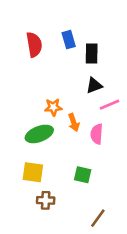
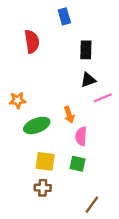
blue rectangle: (69, 40) -> (64, 16), moved
orange star: (53, 107) -> (18, 100), moved
pink semicircle: (97, 134) -> (81, 136), moved
yellow square: (33, 172) -> (45, 161), moved

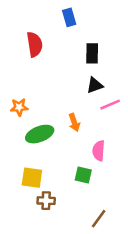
pink semicircle: (81, 136) -> (99, 151), moved
yellow square: (45, 161) -> (32, 178), moved

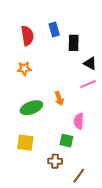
blue rectangle: (69, 17) -> (54, 30), moved
black triangle: (95, 85) -> (90, 63), moved, turned 48
orange star: (19, 107) -> (24, 69), moved
brown cross: (46, 201) -> (55, 161), moved

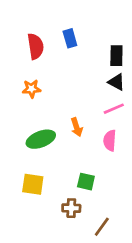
black rectangle: (74, 43) -> (116, 56), moved
pink semicircle: (79, 121) -> (110, 140), moved

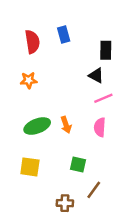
black triangle: (116, 82) -> (96, 75), moved
orange arrow: (77, 127) -> (66, 125), moved
brown cross: (71, 208) -> (65, 203), moved
brown line: (102, 227) -> (94, 190), moved

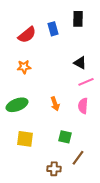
red semicircle: (32, 42) -> (27, 35), turned 60
black rectangle: (106, 50) -> (78, 19), moved
green ellipse: (37, 126) -> (17, 105), moved

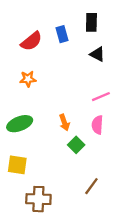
black triangle: (80, 63) -> (97, 54), moved
green square: (65, 137) -> (76, 145), moved, turned 32
yellow square: (25, 139) -> (17, 165), moved
brown cross: (54, 169) -> (38, 199), moved, size x1.5

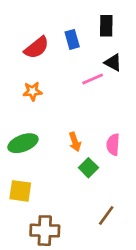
pink line: (101, 97) -> (93, 79), moved

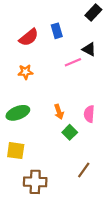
black rectangle: (106, 26) -> (93, 13), moved, turned 42

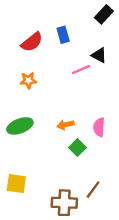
orange arrow: (59, 112) -> (65, 125), turned 96
yellow square: (16, 151) -> (16, 184), moved
brown cross: (35, 182) -> (64, 203), moved

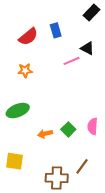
orange arrow: (65, 125) -> (45, 134), moved
pink semicircle: (99, 127) -> (93, 126), moved

